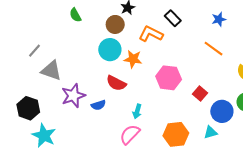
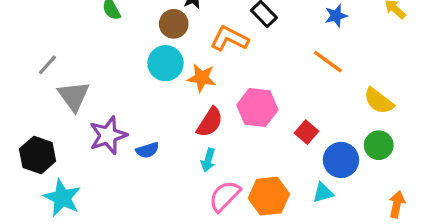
gray triangle: (51, 71) -> (74, 96), turned 35
red semicircle: (116, 83) -> (210, 122), moved, turned -84
pink semicircle: (130, 134) -> (225, 196), moved

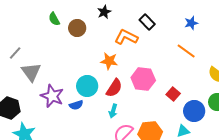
brown circle: (174, 24) -> (77, 28), moved
cyan circle: (166, 63) -> (87, 86), moved
purple star: (108, 135) -> (52, 96), turned -30

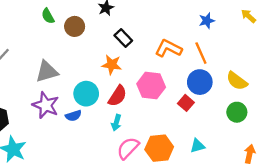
black rectangle: (147, 22) -> (123, 38), moved
orange L-shape: (126, 37) -> (168, 48), moved
orange line: (186, 51) -> (201, 53), turned 30
gray triangle: (31, 72) -> (47, 72), moved, turned 50
blue circle: (194, 111) -> (200, 82), moved

